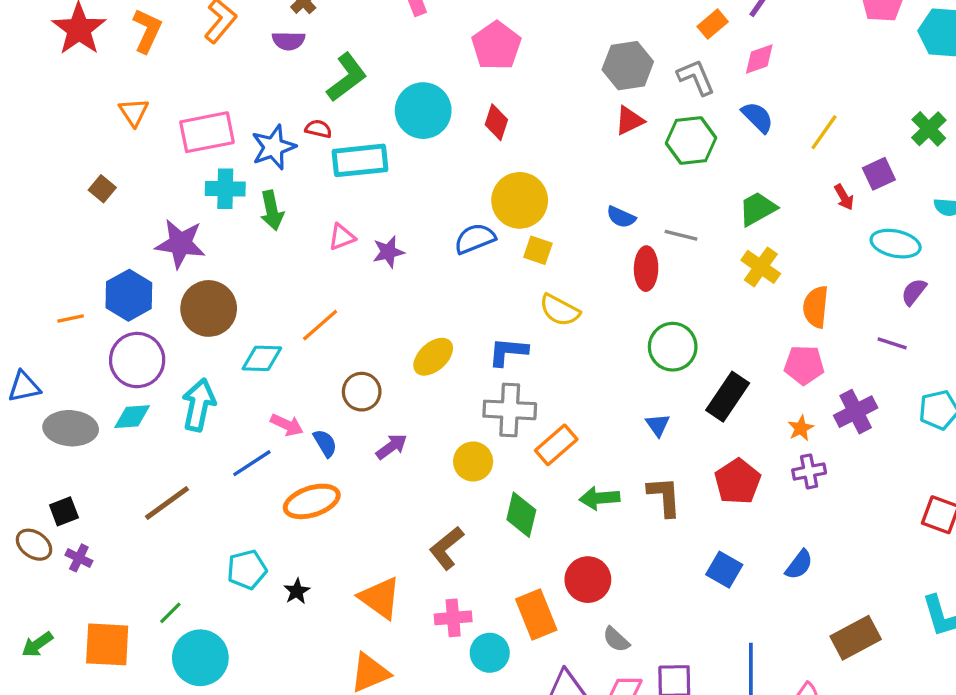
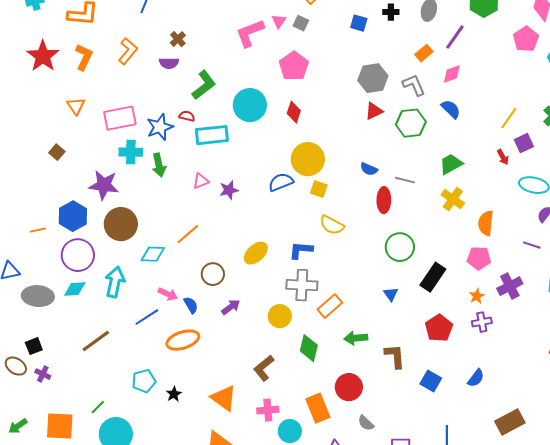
yellow line: (824, 132) -> (509, 118), moved
brown L-shape: (664, 496) -> (395, 356), moved

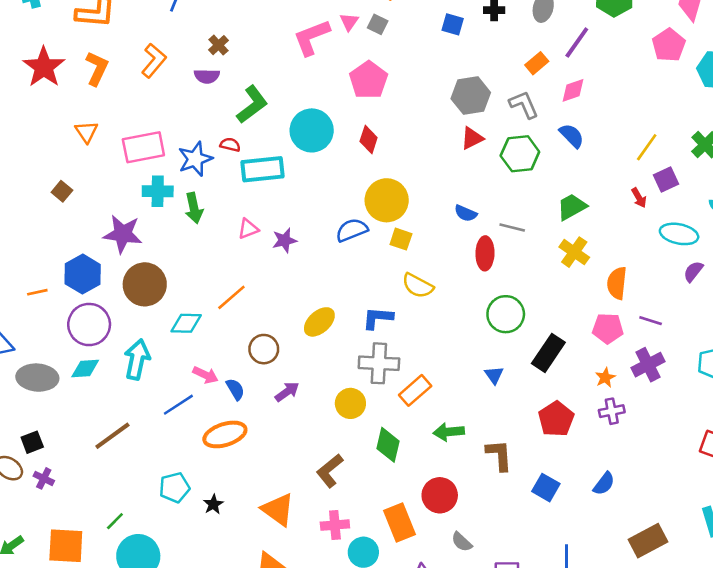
purple line: (532, 245) -> (651, 321), moved

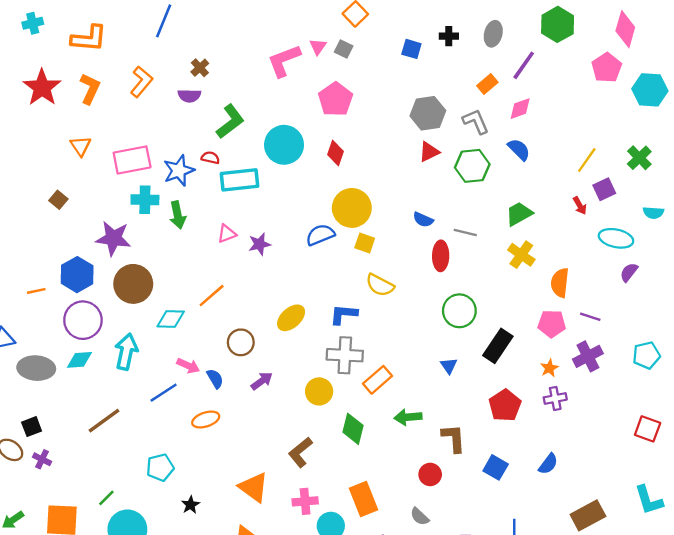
orange ellipse: (225, 434) -> (206, 420), size x0.7
red circle: (440, 495) -> (430, 474), moved, size x0.7
black star: (213, 504) -> (191, 505), moved

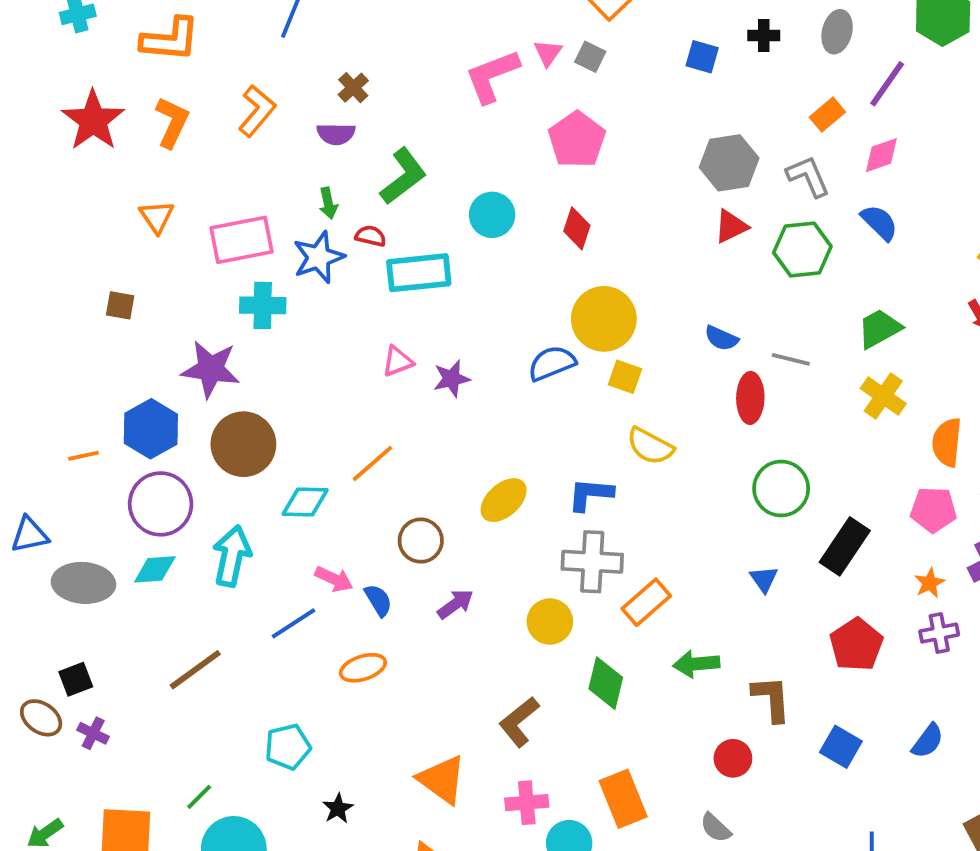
cyan circle: (284, 145) -> (492, 215), size x0.7
brown square: (58, 200) -> (120, 305), turned -30
green arrow: (178, 215) -> (328, 203), moved, size x0.7

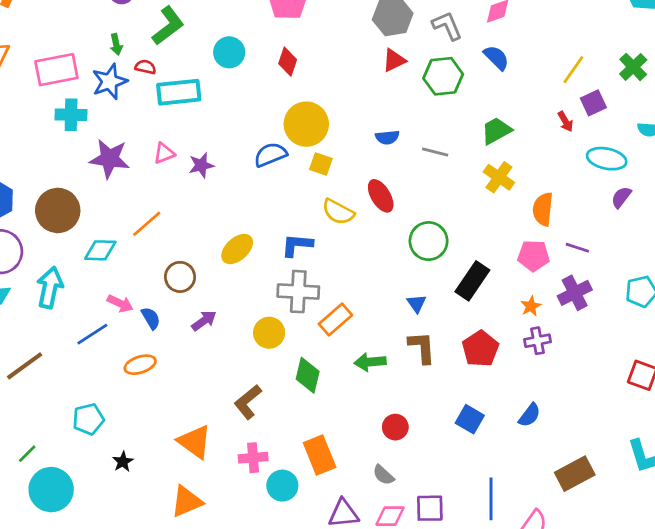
blue semicircle: (721, 338) -> (387, 137), turned -30
purple star: (211, 369) -> (110, 159), moved
red ellipse: (750, 398) -> (381, 196), moved, turned -32
brown L-shape: (772, 699) -> (422, 347), moved

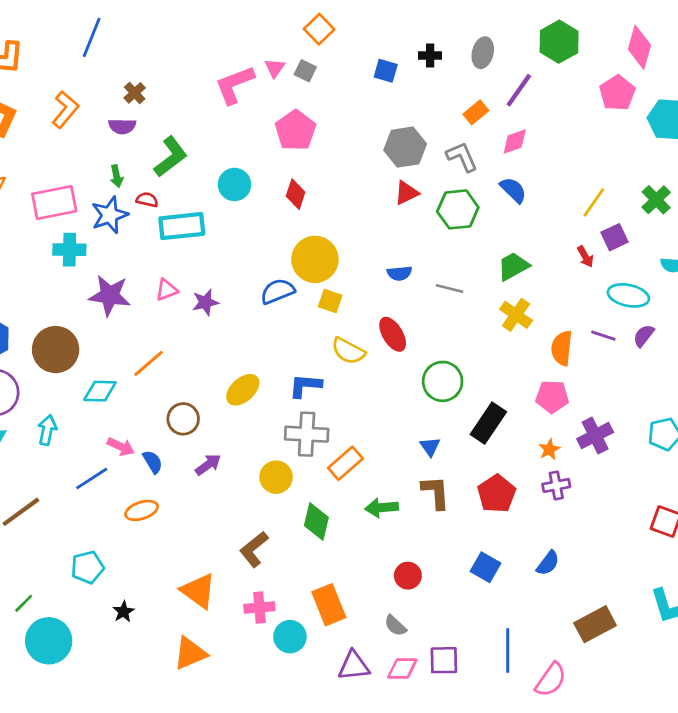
purple line: (577, 248) -> (603, 336), moved
cyan arrow: (50, 288) -> (47, 430), size x0.7

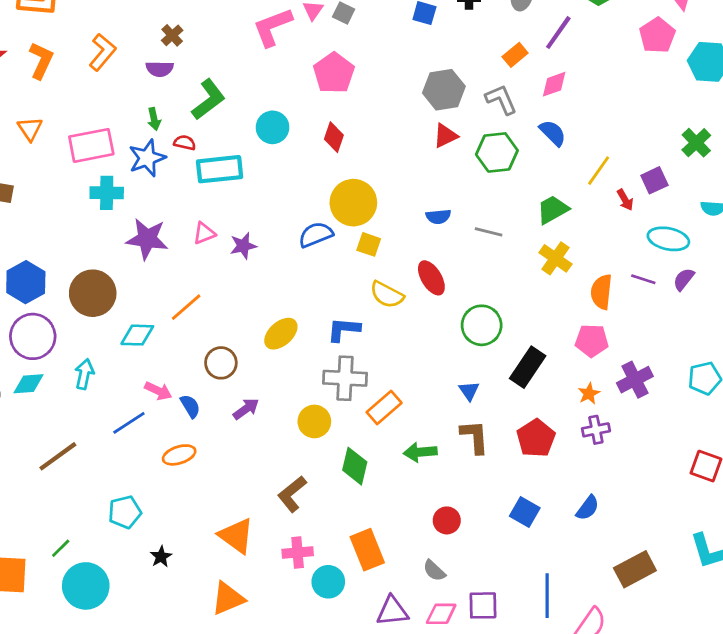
yellow line: (594, 203) -> (599, 171), moved

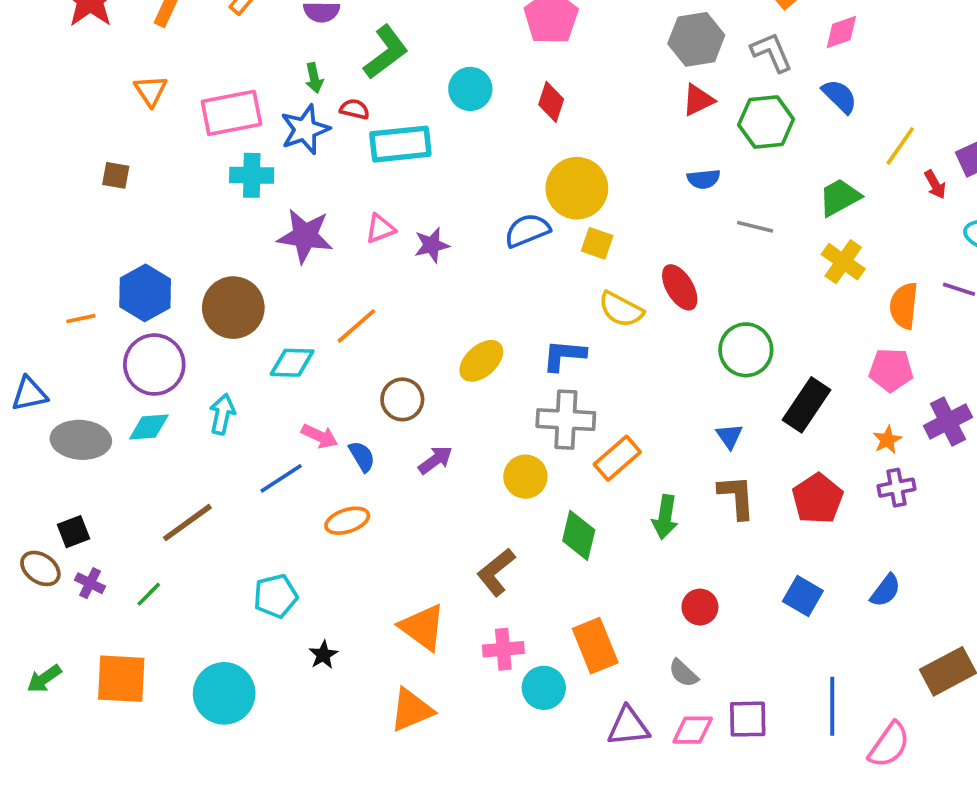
blue semicircle: (438, 217) -> (704, 179), moved
green arrow: (420, 452) -> (665, 517), turned -76
green line: (61, 548) -> (149, 594), moved

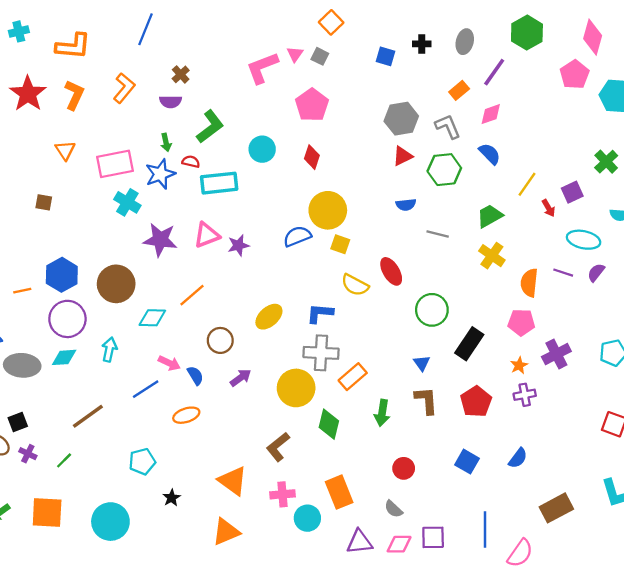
cyan cross: (252, 175) -> (127, 202), turned 30
pink triangle: (380, 229) -> (207, 235), size x1.4
yellow circle: (525, 477) -> (296, 388), size x1.4

